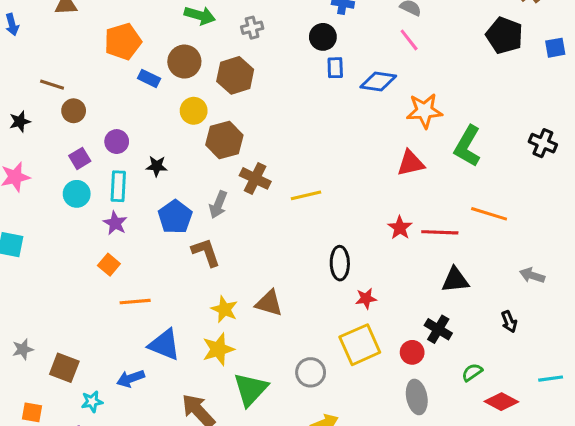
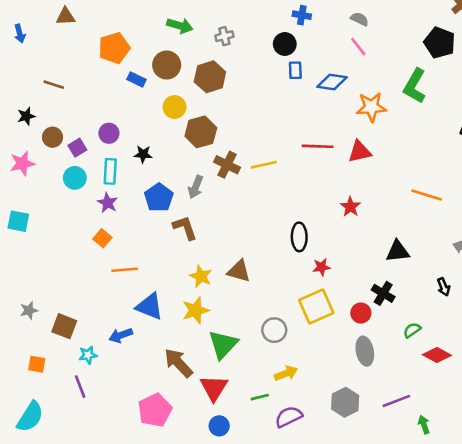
brown circle: (74, 111) -> (52, 137), moved
green L-shape: (468, 146) -> (415, 86), moved
yellow line: (306, 195) -> (264, 165), moved
red line: (440, 232) -> (318, 146), moved

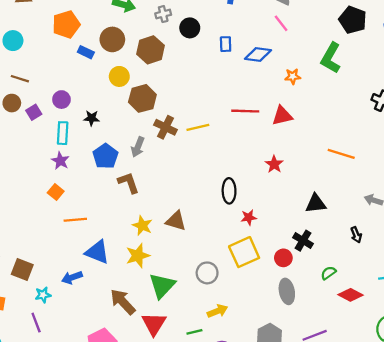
black circle: (285, 44) -> (190, 28), moved
brown line: (54, 85) -> (20, 79), moved
orange star: (371, 107) -> (293, 76), size x0.6
cyan circle: (75, 178) -> (13, 41), moved

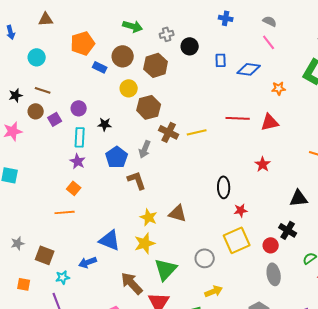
orange line: (75, 220) -> (65, 212), moved

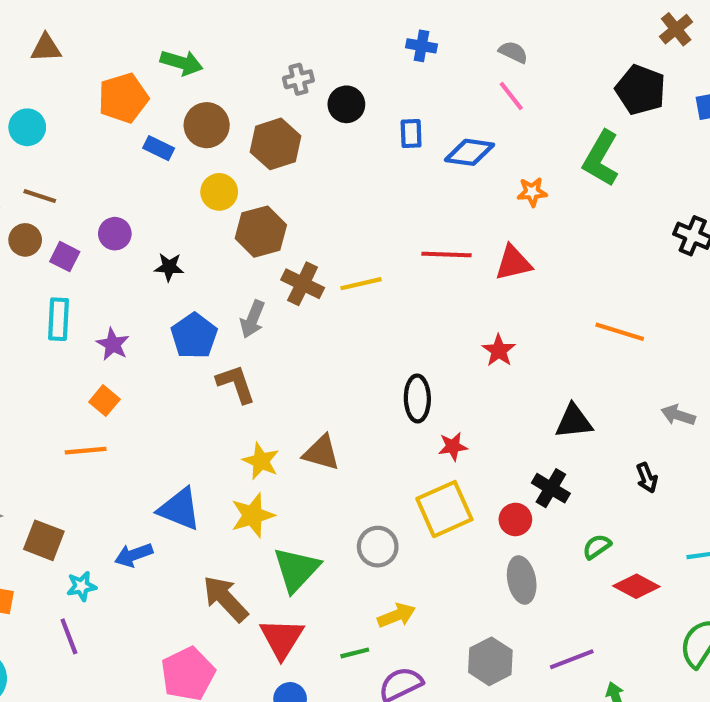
green arrow: (133, 26) -> (182, 63), moved
purple square: (55, 119) -> (65, 257), turned -32
cyan rectangle: (80, 137) -> (59, 319), moved

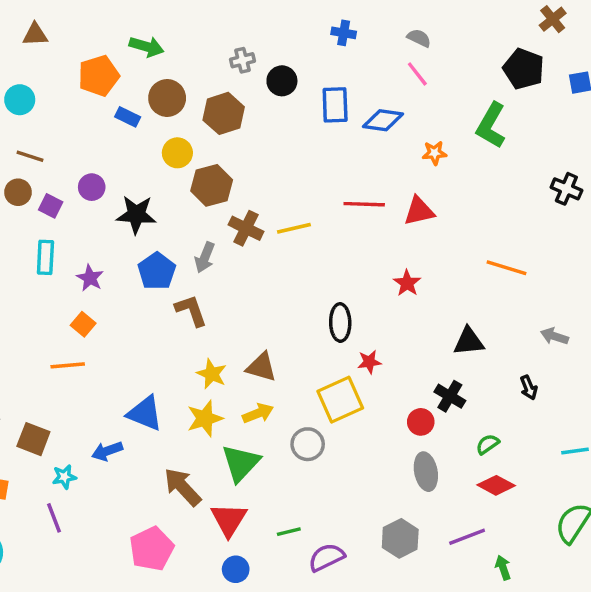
blue rectangle: (411, 134) -> (335, 105), size x1.5
black star: (169, 267) -> (136, 215), size x1.6
yellow square: (444, 509) -> (340, 400), moved
red diamond: (636, 586) -> (496, 485), moved
yellow arrow: (396, 615) -> (258, 413), moved

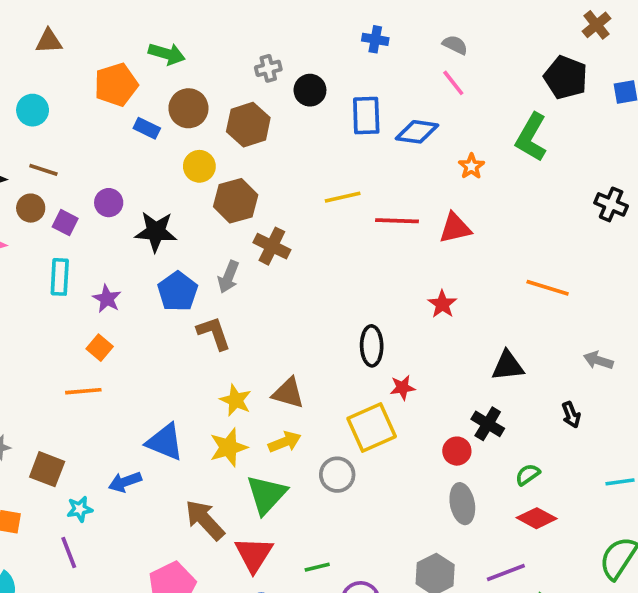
orange star: (434, 153) -> (471, 166), turned -30
yellow line: (294, 228) -> (343, 197), moved

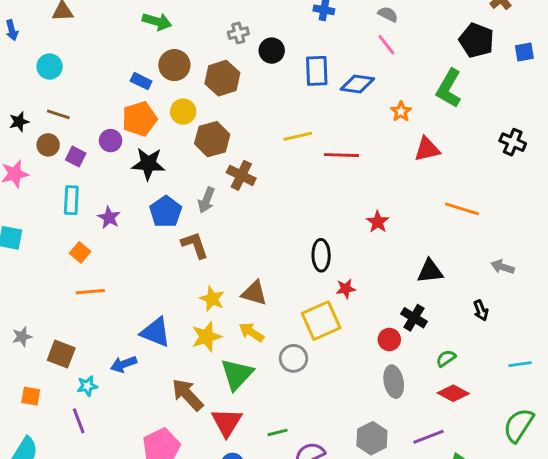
orange pentagon: (116, 85) -> (140, 119), moved
red triangle: (455, 228) -> (427, 149), moved
orange square: (100, 348) -> (80, 252), moved
yellow arrow: (285, 442) -> (251, 332), turned -125

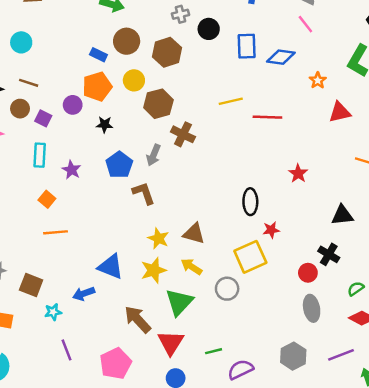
black star: (148, 164) -> (105, 125), size x0.6
purple line: (79, 421) -> (67, 350), moved

